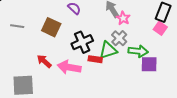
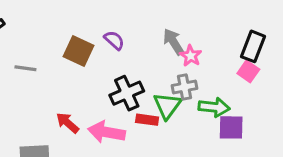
brown square: (51, 27) -> (78, 51), moved
gray cross: (119, 38) -> (184, 87), turned 35
green triangle: (108, 50) -> (167, 106), turned -36

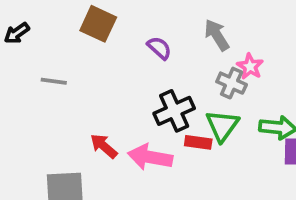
gray arrow: (173, 42) -> (217, 35), moved
brown square: (78, 51) -> (98, 24), moved
gray cross: (184, 87) -> (232, 83), moved, turned 35

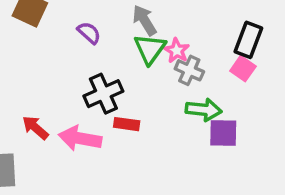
gray cross: (232, 83) -> (189, 70), moved
green triangle: (222, 126) -> (150, 49), moved

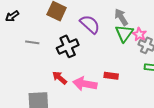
purple semicircle: (89, 33) -> (90, 24), size x1.5
black cross: (103, 94) -> (68, 46), moved

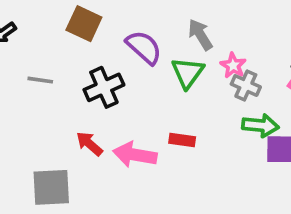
green triangle: (124, 33) -> (188, 73), moved

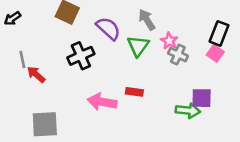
gray line: (40, 80) -> (22, 60), moved, turned 70
green arrow: (260, 126) -> (188, 111), moved
red arrow: (89, 144) -> (36, 74), moved

